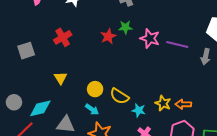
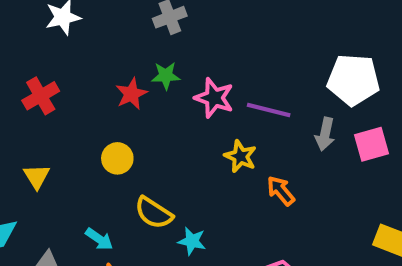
yellow circle: (95, 89) -> (117, 158), moved
yellow star: (163, 103) -> (240, 156), moved
orange arrow: (183, 104) -> (281, 191), moved, turned 49

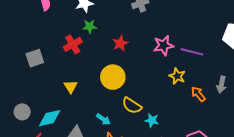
green star: (166, 76) -> (90, 26), moved
pink star: (214, 98) -> (163, 45), turned -30
gray arrow: (325, 134) -> (221, 84), moved
yellow circle: (117, 158) -> (113, 77), size x1.5

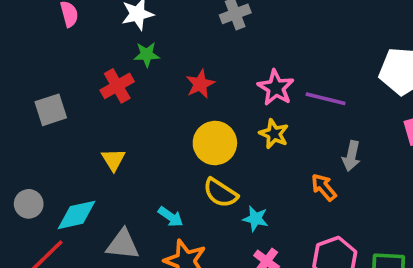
pink star: (163, 45) -> (276, 88), turned -30
yellow star: (177, 76) -> (274, 134), moved
yellow circle: (113, 77) -> (215, 143), moved
gray arrow: (221, 84) -> (351, 156), moved
orange arrow: (198, 94) -> (324, 187), moved

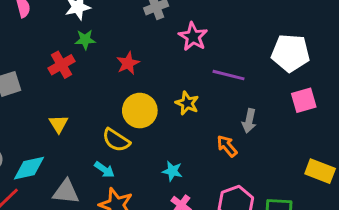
pink star: (276, 88) -> (193, 37), moved
yellow semicircle: (220, 193) -> (116, 140), moved

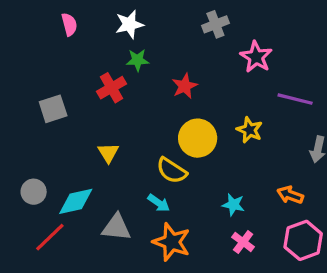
orange arrow: (227, 146) -> (290, 195), moved, turned -30

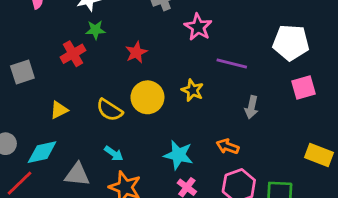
yellow triangle: (108, 153) -> (59, 110), moved, turned 36
yellow semicircle: (172, 171) -> (110, 110), moved
cyan star: (233, 205) -> (178, 155), size x1.5

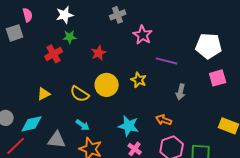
gray square: (22, 72) -> (15, 33), moved

